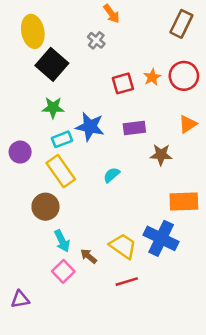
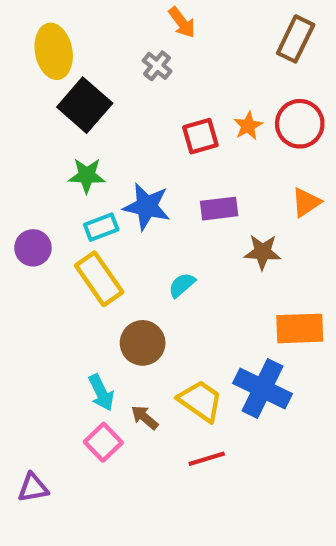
brown circle: (45, 207) -> (143, 343), moved

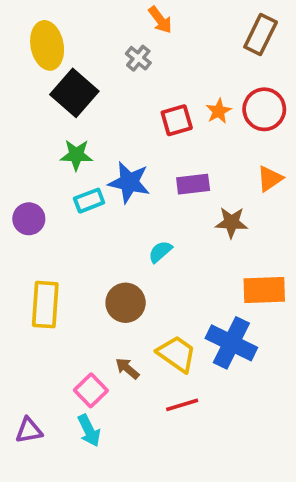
yellow rectangle: (99, 279) -> (45, 305), moved, turned 39
cyan arrow: (101, 393) -> (89, 430), moved

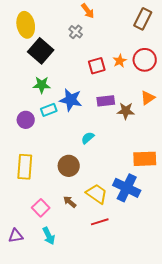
purple circle: (29, 219) -> (26, 120), moved
brown star: (231, 222) -> (126, 111), moved
pink square: (91, 390) -> (41, 208), moved

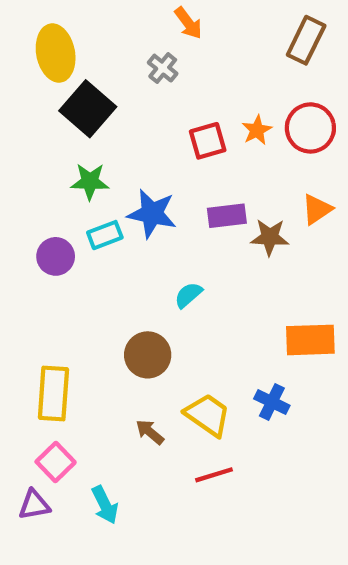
yellow rectangle: (25, 167) -> (53, 393), moved
blue cross: (127, 188) -> (272, 402), size x0.6
pink square: (41, 208) -> (56, 462), moved

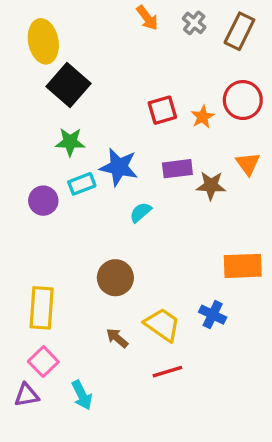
gray cross: (163, 68) -> (194, 23), moved
orange star: (257, 130) -> (203, 117), moved
orange triangle: (317, 209) -> (248, 164), turned -32
cyan semicircle: (188, 295) -> (141, 212), moved

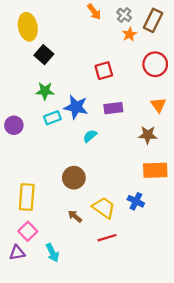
black square: (68, 85) -> (44, 55), size x0.7
orange star: (203, 117) -> (130, 34), moved
brown star: (211, 186) -> (148, 135), moved
purple circle: (43, 201) -> (14, 125), moved

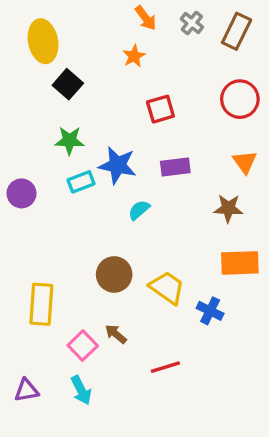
orange star: (130, 34) -> (134, 56), moved
yellow trapezoid: (104, 208) -> (167, 288), moved
pink square: (28, 231) -> (83, 346), moved

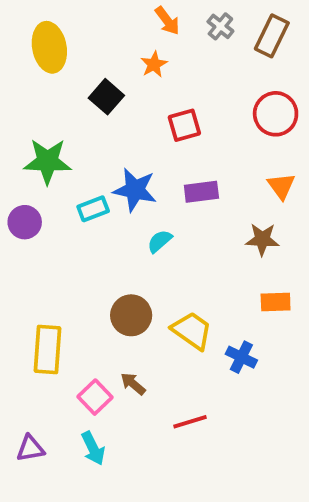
black square: (68, 84) -> (106, 97), moved
green star: (69, 140) -> (47, 161), moved, size x1.4
orange rectangle: (240, 263) -> (276, 302), size x0.7

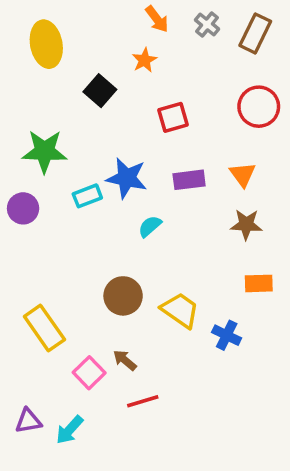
orange triangle: (281, 186) -> (243, 174), moved
yellow rectangle: (47, 350) -> (44, 328), turned -39
red line: (190, 422) -> (143, 401), moved
cyan arrow: (93, 448) -> (69, 430), moved, turned 68

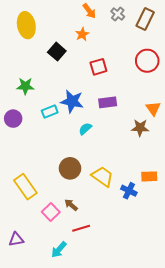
green star: (44, 151) -> (25, 86), size x0.7
orange triangle: (243, 174) -> (153, 108), moved
orange rectangle: (259, 283) -> (149, 176), moved
cyan arrow: (69, 430) -> (59, 250), moved

